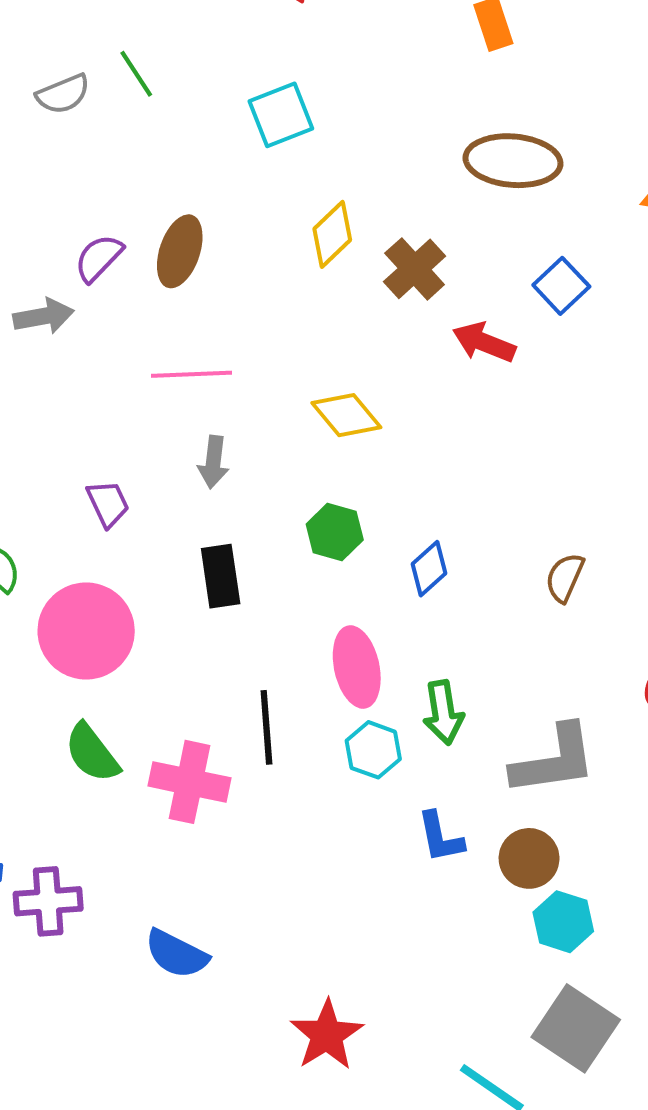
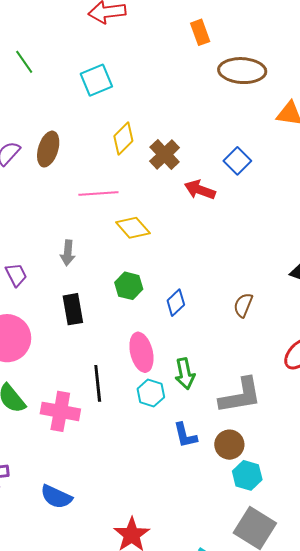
brown ellipse: (513, 161) -> (242, 71), moved
pink line: (191, 374) -> (98, 194), moved

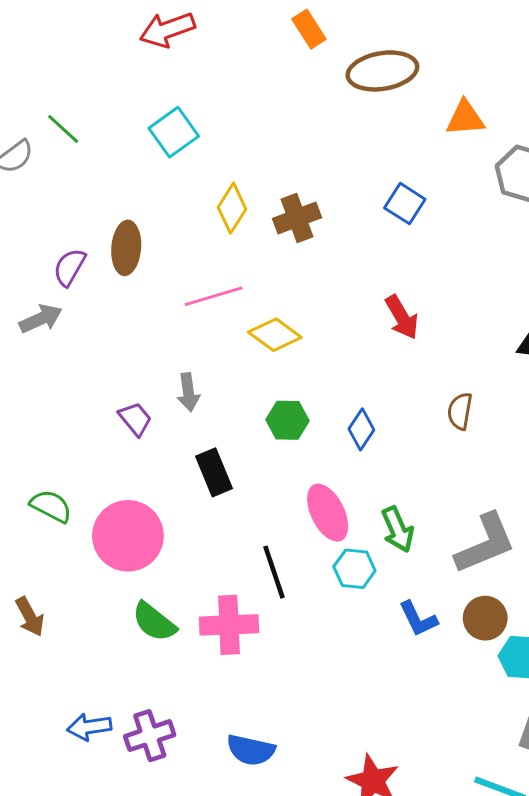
brown cross: (165, 154) -> (297, 218), turned 36
red arrow: (200, 190) -> (402, 317), moved, turned -128
purple trapezoid: (16, 275) -> (135, 419), moved

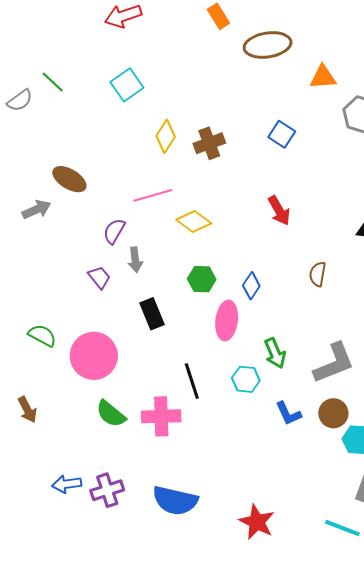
brown ellipse: (126, 248) -> (69, 179), moved, turned -64
purple semicircle: (70, 267) -> (114, 231), moved
pink ellipse: (328, 513) -> (227, 321), moved, turned 33
blue semicircle: (251, 750) -> (175, 501), size x1.4

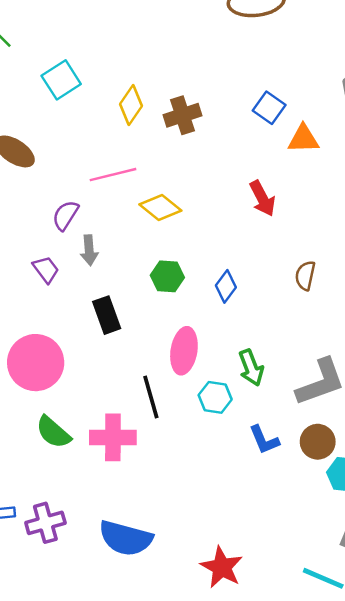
orange triangle: (323, 77) -> (303, 139), moved
cyan square: (127, 85) -> (61, 80), moved
pink ellipse: (227, 321) -> (184, 351), moved

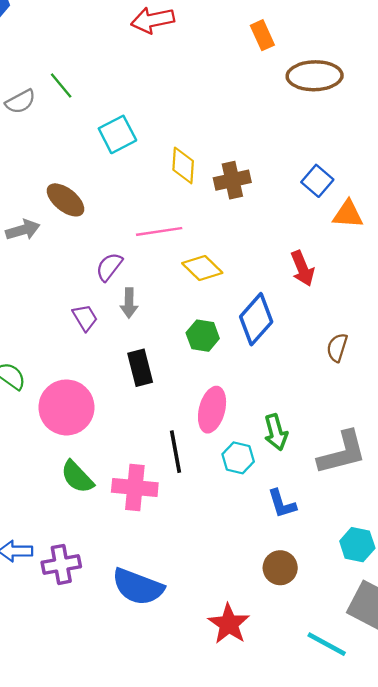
yellow diamond: (131, 105) -> (183, 165), turned -36
blue diamond: (226, 286) -> (256, 319), moved, size x1.6
brown circle: (318, 442) -> (280, 568), moved

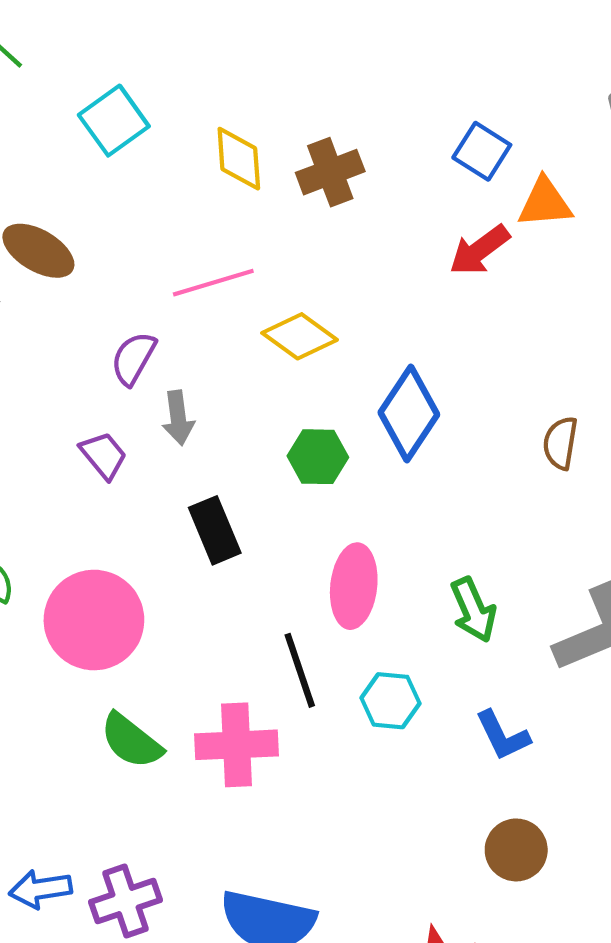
red arrow: (302, 268) -> (479, 250), moved, turned 84
cyan hexagon: (238, 458) -> (390, 701), moved

